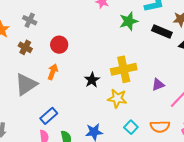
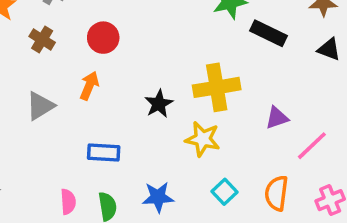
black rectangle: (162, 31) -> (268, 33), moved
gray triangle: (26, 84) -> (40, 106), size x0.7
blue rectangle: (49, 116) -> (104, 152), moved, turned 42
orange semicircle: (160, 127) -> (276, 193), turned 96

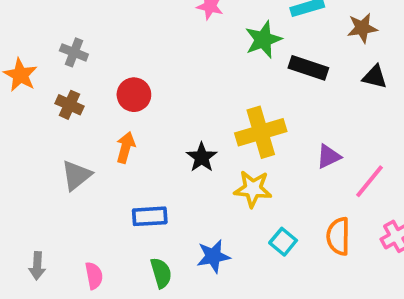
pink semicircle: (68, 202) -> (94, 276), moved

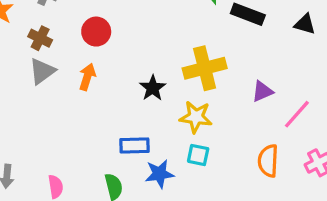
gray triangle: (76, 175) -> (42, 71), moved
blue rectangle: (150, 216) -> (134, 145), moved
cyan square: (283, 242) -> (198, 155), moved, turned -30

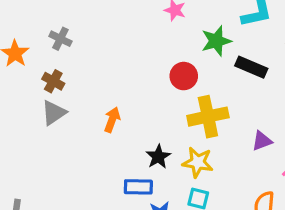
red circle: (96, 32) -> (184, 76), moved
orange arrow: (87, 77) -> (112, 120), moved
black star: (153, 88) -> (158, 157), moved

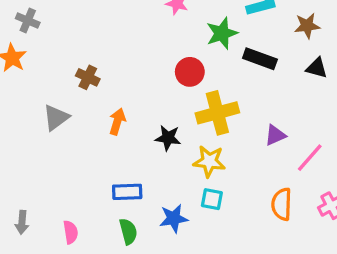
gray cross: (60, 39) -> (28, 20), moved
brown cross: (53, 81) -> (88, 77), moved
black star: (158, 157) -> (168, 138), moved, turned -30
blue rectangle: (138, 187) -> (127, 192), moved

